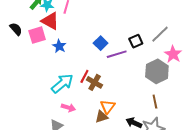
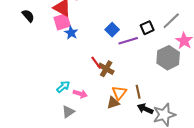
pink square: (37, 35) -> (62, 22), moved
red line: (84, 76) -> (96, 63), turned -64
cyan arrow: (62, 83) -> (63, 87), moved, size x0.6
brown line: (155, 102) -> (138, 92), moved

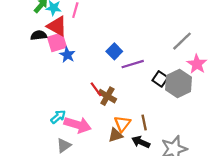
black semicircle: (28, 16) -> (39, 35), moved, turned -56
black square: (147, 28) -> (160, 79), moved, turned -32
pink arrow: (80, 94) -> (78, 125), size x1.6
black arrow: (145, 109) -> (141, 142), moved

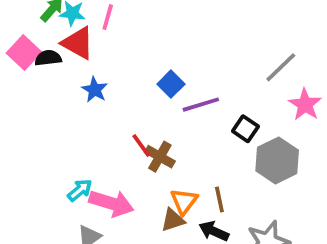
pink square: (57, 42) -> (24, 52), moved, turned -30
gray hexagon: (179, 84) -> (277, 160), moved

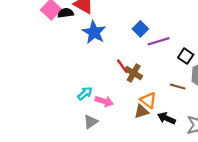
blue star: (95, 90) -> (94, 32), size x1.5
brown line: (219, 200) -> (178, 87), moved, turned -63
orange triangle: (184, 201) -> (148, 100), turned -30
pink arrow: (111, 203) -> (104, 101), size x0.7

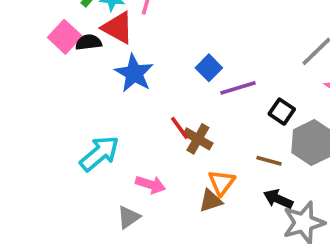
cyan arrow: (85, 93) -> (99, 153), moved, size x1.6
orange triangle: (148, 100) -> (222, 183), turned 30
black arrow: (166, 118) -> (278, 199), moved

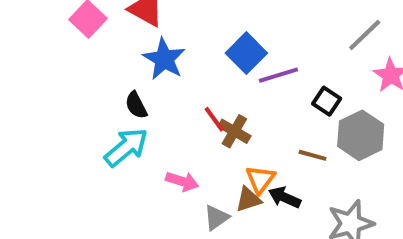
black semicircle: (89, 42) -> (136, 105), moved, turned -110
blue square: (209, 68) -> (246, 53), size x1.4
black arrow: (278, 199) -> (284, 197), moved
gray triangle: (129, 217) -> (216, 217), moved

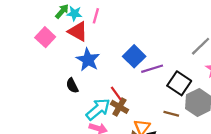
black square: (327, 101) -> (179, 83), size x1.5
brown cross: (234, 131) -> (119, 107), moved
cyan arrow: (126, 147) -> (98, 109), moved

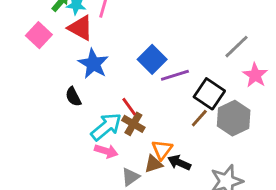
brown line: (171, 114) -> (199, 118), moved, turned -63

